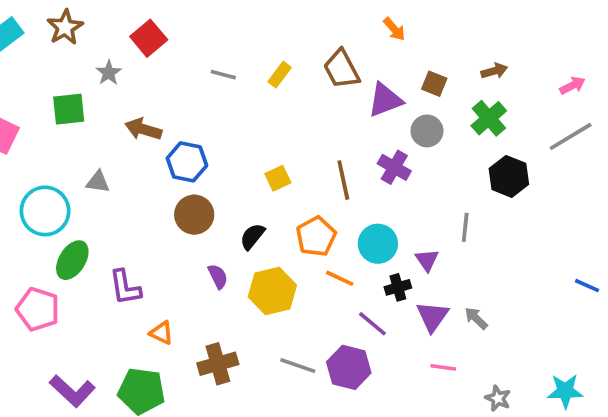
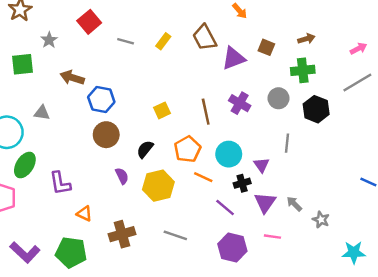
red square: (149, 38) -> (89, 22), moved
green cross: (489, 118) -> (303, 70), turned 35
gray circle: (427, 131) -> (278, 98), moved
purple hexagon: (349, 367) -> (232, 248), moved
gray star: (498, 398) -> (321, 220), moved

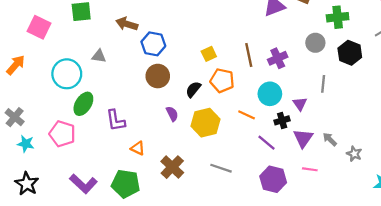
purple cross: (240, 103) -> (278, 58), moved, turned 36
orange pentagon: (187, 149) -> (222, 80), moved, turned -30
brown cross: (122, 234) -> (172, 167), turned -30

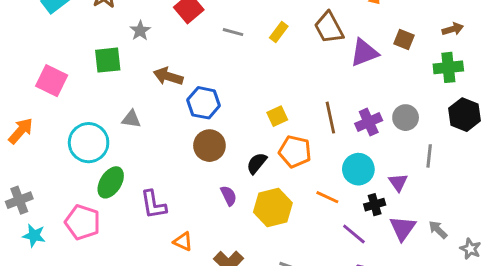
gray circle: (315, 43) -> (406, 118), moved
gray cross: (15, 117) -> (19, 200), turned 30

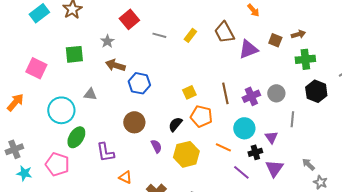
brown arrow: (453, 29) -> (298, 34), moved
gray star: (140, 31) -> (107, 41), moved
brown circle: (209, 146) -> (134, 122), moved
gray arrow: (438, 230) -> (308, 164), moved

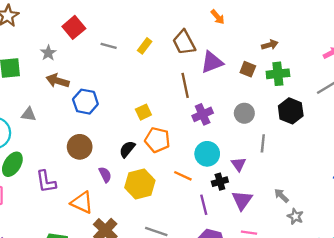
brown square: (275, 40) -> (248, 69), moved
brown line: (225, 93) -> (185, 85), moved
purple cross: (251, 96) -> (203, 114), moved
purple line: (241, 172) -> (204, 205), turned 36
orange triangle: (125, 177) -> (82, 203), moved, size x1.5

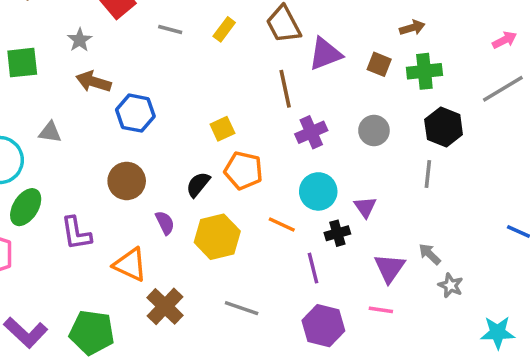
gray line: (263, 143) -> (428, 174), moved
purple triangle: (242, 200) -> (390, 268), moved

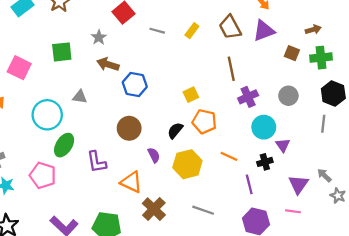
purple triangle: (325, 54) -> (264, 31), moved
cyan circle: (318, 191) -> (264, 127), moved

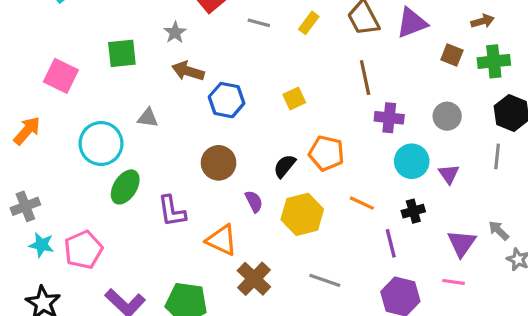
yellow square: (191, 95) -> (294, 98), moved
purple cross: (248, 97) -> (389, 118), turned 30
purple triangle: (283, 145) -> (449, 174), moved
pink pentagon: (43, 175) -> (83, 250), moved, turned 30

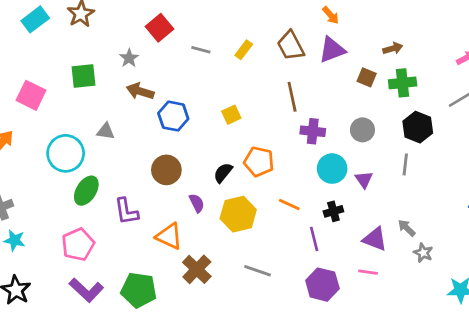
purple triangle: (462, 243) -> (375, 239), turned -44
pink pentagon: (83, 250) -> (78, 244), moved

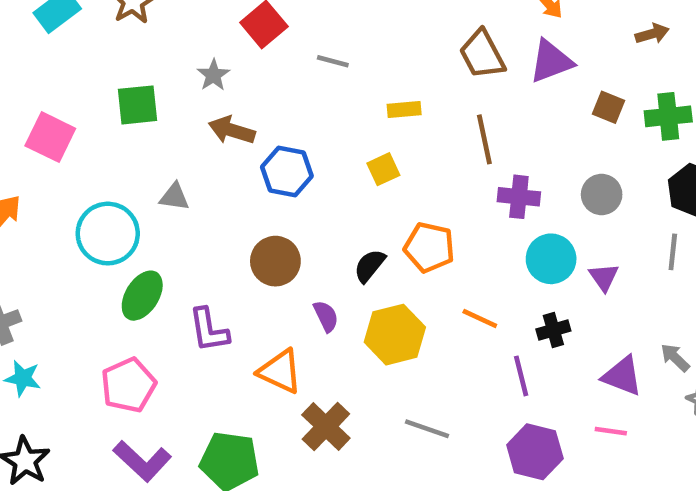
brown arrow: (393, 48) -> (652, 34), moved
yellow rectangle: (244, 50) -> (404, 109), moved, turned 48

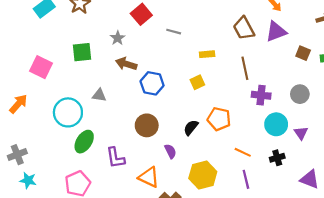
yellow hexagon: (395, 335) -> (203, 175), moved
purple line: (521, 376) -> (246, 179), moved

